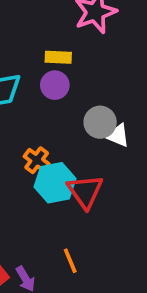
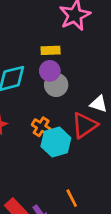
gray circle: (100, 122) -> (56, 85), moved
red triangle: (85, 191) -> (84, 125), moved, turned 36

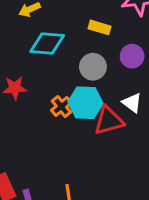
purple circle: (50, 71) -> (132, 56), moved
cyan hexagon: (56, 142) -> (85, 103), moved

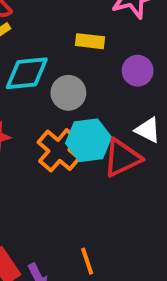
gray circle: (93, 67) -> (68, 93), moved
orange cross: (61, 107) -> (59, 150), size x1.5

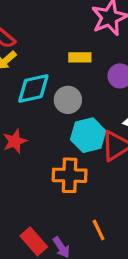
orange cross: (59, 150) -> (70, 175), moved, turned -32

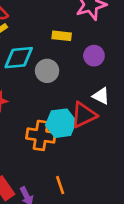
cyan hexagon: (88, 135) -> (61, 123), moved

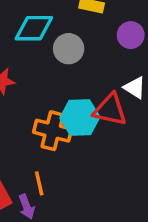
red triangle: (84, 115) -> (110, 110), turned 32
orange line: (60, 185) -> (39, 183), moved

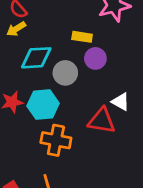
purple circle: (131, 35) -> (95, 58), moved
cyan hexagon: (80, 117) -> (43, 105), moved

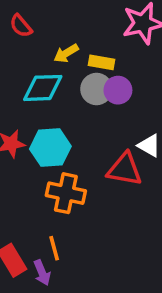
yellow arrow: (16, 29) -> (66, 53), moved
gray circle: (65, 73) -> (96, 89), moved

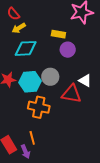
yellow arrow: (66, 53) -> (19, 28), moved
gray circle: (96, 89) -> (50, 77), moved

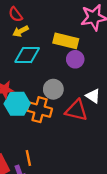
yellow rectangle: (58, 34) -> (66, 41), size x1.5
cyan hexagon: (30, 82) -> (17, 104), moved
orange cross: (39, 107) -> (40, 110), moved

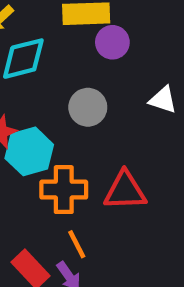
orange cross: (40, 110) -> (64, 190), moved
red triangle: (76, 110) -> (125, 191), moved

